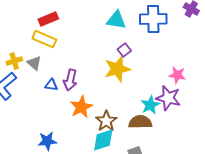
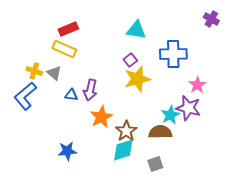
blue cross: (153, 19) -> (173, 54), moved
purple square: (124, 50) -> (130, 60), moved
yellow cross: (14, 61) -> (34, 71), turned 35
pink star: (177, 75) -> (197, 85), turned 30

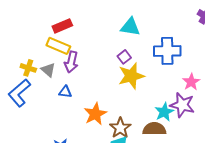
purple arrow: (90, 90) -> (71, 62), moved

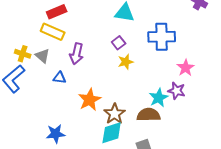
purple arrow: (71, 62) -> (77, 54), moved
yellow star: (131, 76) -> (126, 62), size x0.6
purple star: (182, 105) -> (177, 91), size x0.7

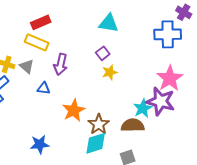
blue cross: (162, 37) -> (168, 34), moved
pink star: (186, 68) -> (170, 78), size x1.5
purple star: (177, 91) -> (161, 101), size x1.6

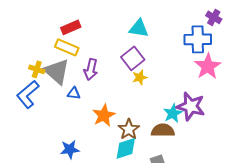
purple square: (103, 53) -> (133, 58), size x1.6
gray triangle: (27, 66) -> (57, 71), size x1.8
pink star: (170, 78) -> (208, 66), moved

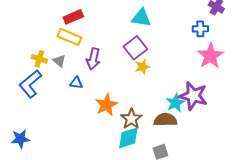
blue cross: (198, 39) -> (200, 29), size x0.6
gray triangle: (57, 71) -> (59, 61), size x0.5
blue star: (70, 149) -> (20, 139), moved

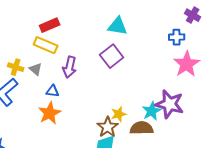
yellow star: (142, 67) -> (119, 114), moved
orange star: (106, 105) -> (50, 113), moved

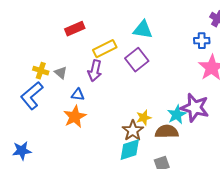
yellow rectangle: (46, 45) -> (105, 49), moved, turned -50

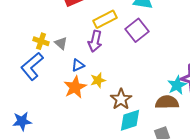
blue triangle: (78, 95) -> (78, 65), turned -32
yellow star: (144, 118) -> (98, 80), moved
brown star: (133, 131) -> (121, 99), moved

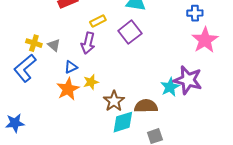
yellow rectangle: (105, 19) -> (98, 21), size x0.7
brown semicircle: (167, 102) -> (146, 106), moved

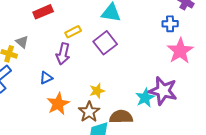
gray triangle: (54, 45) -> (22, 42), moved
yellow star: (91, 82) -> (97, 91), moved
orange star: (68, 89) -> (58, 104), moved

